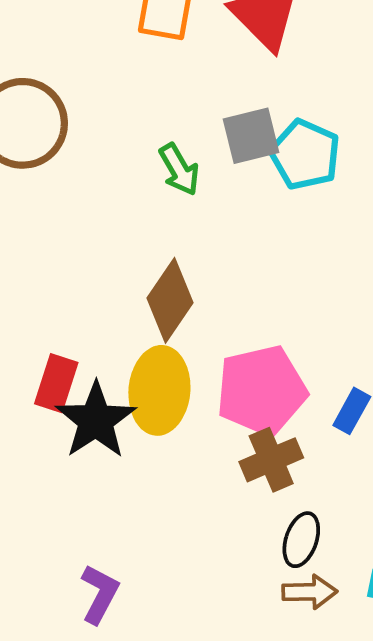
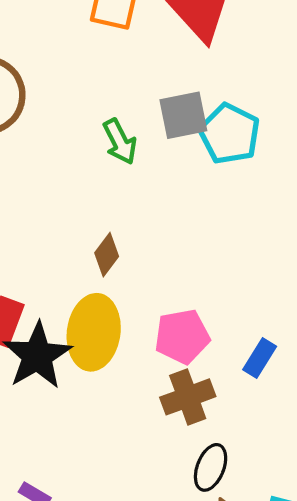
brown diamond: (170, 300) -> (107, 255), size x0.6
pink pentagon: (261, 390) -> (182, 336), size x0.7

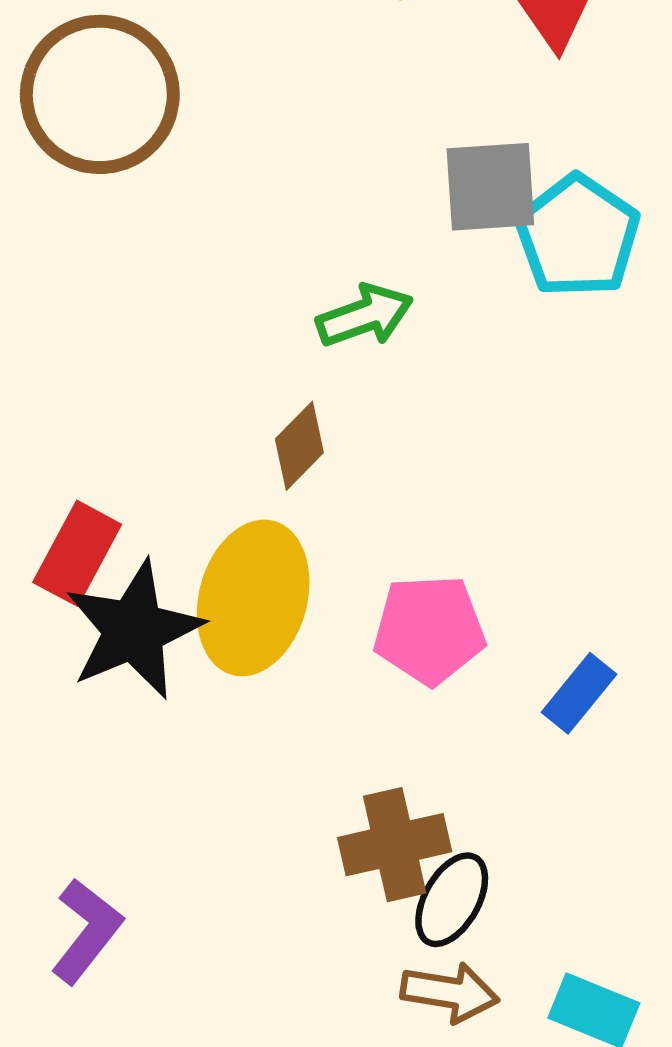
green arrow: (120, 142) -> (365, 316), moved, turned -90
brown cross: (188, 397) -> (395, 845), moved

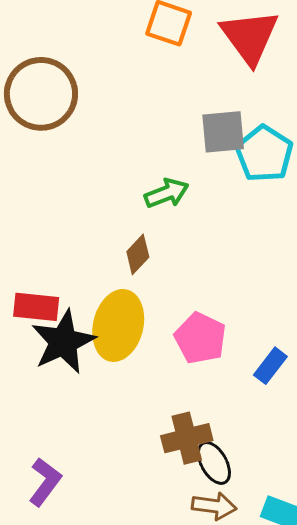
red rectangle: (77, 553) -> (36, 307), turned 69
pink pentagon: (429, 630) -> (200, 338), turned 30
black ellipse: (452, 900) -> (214, 463), turned -57

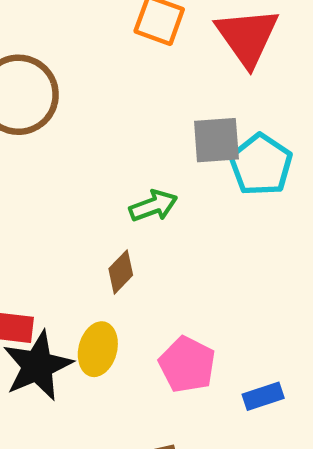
yellow ellipse: (118, 325) -> (98, 349), size x0.7
blue rectangle: (270, 366) -> (263, 396), turned 33

